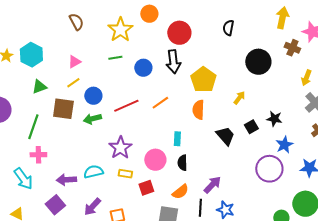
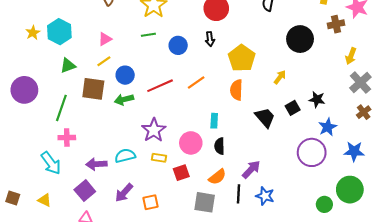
brown cross: (292, 48) -> (336, 24), turned -35
black arrow: (173, 62) -> (210, 39), size x0.6

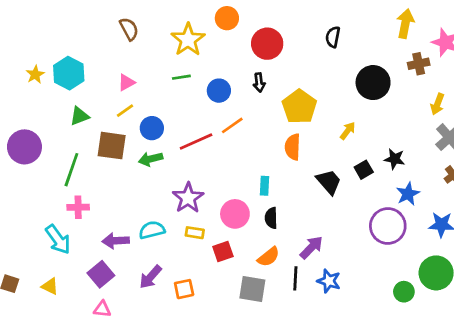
orange line: (196, 82) -> (232, 125), moved

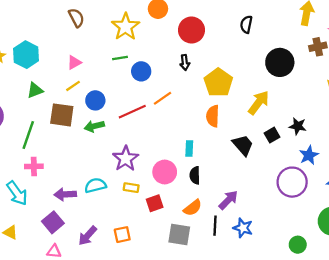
blue circle: (219, 91) -> (141, 71), moved
yellow arrow: (348, 131) -> (259, 103), size x1.6
purple arrow: (151, 277) -> (88, 236), moved
green circle: (404, 292) -> (298, 245), moved

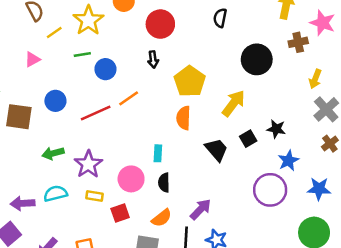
yellow line: (73, 86) -> (54, 33), moved
green arrow: (94, 126) -> (53, 153), moved

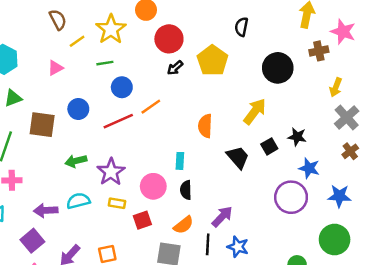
red circle: (160, 24) -> (169, 39), moved
black arrow: (153, 59) -> (175, 68), turned 56
blue circle: (105, 69) -> (122, 87), moved
yellow pentagon: (190, 81) -> (212, 61), moved
blue star: (288, 161) -> (309, 168), turned -30

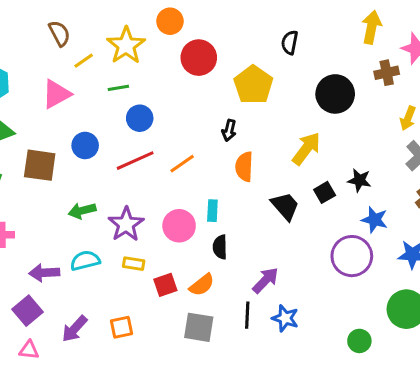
pink triangle: (55, 68) -> (56, 94), size x1.5
black arrow: (175, 68) -> (229, 130), moved, turned -35
orange line: (151, 107) -> (182, 164), moved
pink circle: (153, 186) -> (179, 226), moved
orange semicircle: (183, 225) -> (202, 285), moved

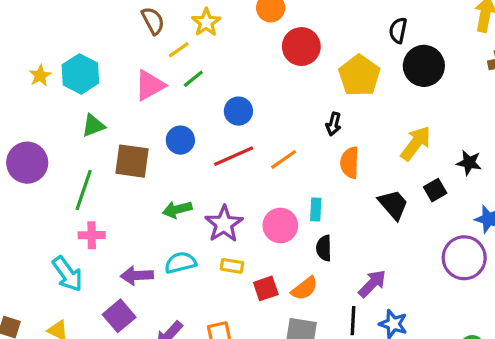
yellow star: (126, 45) -> (206, 22), moved, size x0.7
green line: (118, 88) -> (193, 79), moved, turned -30
black circle: (335, 94) -> (424, 66), moved
black star: (359, 180) -> (469, 163), moved

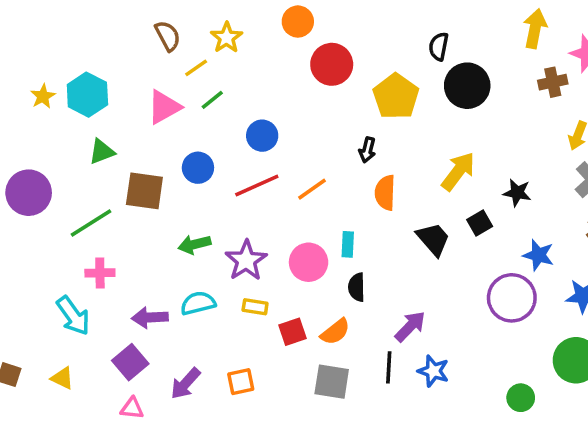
green line: (84, 190) -> (91, 223), turned 39

